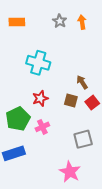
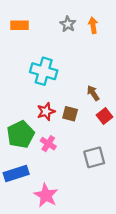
brown square: (71, 100) -> (70, 114), moved
pink cross: (42, 127) -> (48, 144), turned -32
pink star: (70, 172) -> (46, 195), moved

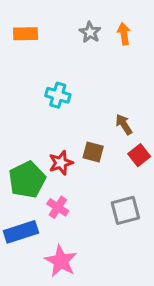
cyan cross: (44, 71) -> (58, 95), size x0.7
red star: (46, 111) -> (61, 163), moved
pink cross: (48, 144) -> (58, 207), moved

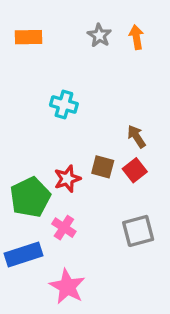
red square: (139, 155) -> (135, 170), moved

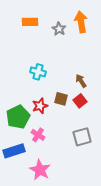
gray star: (99, 35) -> (59, 29), moved
orange rectangle: (29, 37) -> (30, 22), moved
orange arrow: (136, 37) -> (81, 22), size x1.5
cyan cross: (64, 105) -> (38, 72), moved

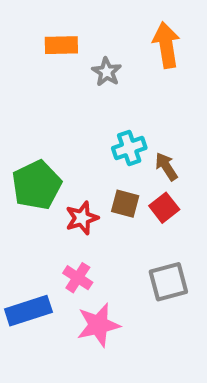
gray star: (59, 29) -> (107, 72), moved
cyan cross: (38, 72) -> (129, 148), moved, turned -35
green pentagon: (18, 117) -> (37, 185), moved
pink star: (40, 170) -> (98, 325), moved, turned 30

